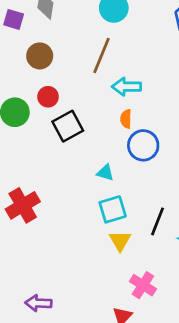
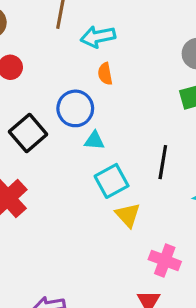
black square: (68, 126) -> (28, 133), moved
blue circle: (143, 145) -> (75, 108), moved
black line: (158, 221) -> (163, 162), moved

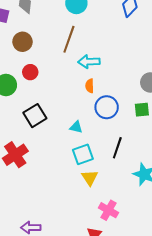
blue circle: (75, 108) -> (107, 107), moved

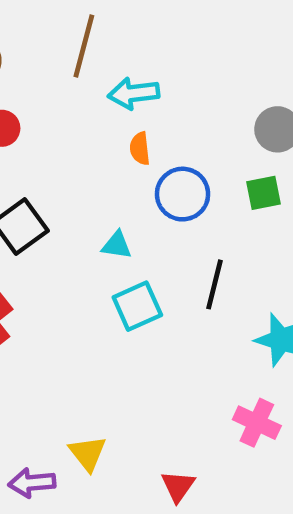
yellow triangle: (90, 178) -> (88, 453), moved
pink cross: (109, 210) -> (257, 423), moved

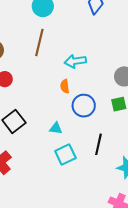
cyan arrow: (134, 93) -> (75, 61), moved

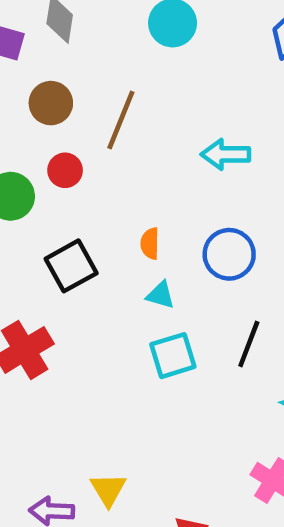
brown line: (39, 43) -> (121, 120), moved
orange semicircle: (65, 86) -> (150, 243), moved

